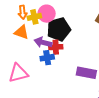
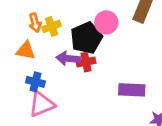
pink circle: (47, 14) -> (106, 22), moved
orange triangle: (22, 32) -> (26, 51), moved
blue cross: (47, 58) -> (35, 82), moved, turned 32

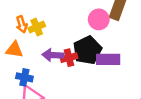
pink circle: (106, 22) -> (99, 19), moved
black pentagon: (86, 38) -> (87, 50), moved
purple rectangle: (132, 90) -> (108, 59), moved

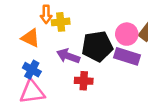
black pentagon: (87, 50) -> (97, 46), moved
red cross: (69, 58) -> (84, 81), moved
purple rectangle: (108, 59) -> (127, 56), moved

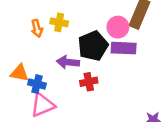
yellow cross: (61, 22) -> (59, 22), moved, turned 30
orange triangle: (30, 38) -> (19, 73), moved

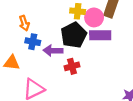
yellow cross: (59, 22) -> (78, 11), moved
blue cross: (37, 84) -> (33, 42), moved

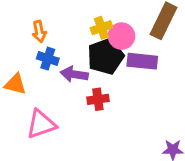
yellow cross: (78, 11) -> (101, 28), moved, turned -32
pink circle: (94, 17) -> (122, 36), moved

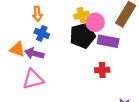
purple arrow: (74, 74) -> (34, 53), moved
red cross: (98, 99) -> (102, 70), moved

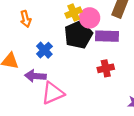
blue cross: (42, 33) -> (44, 50), moved, turned 32
purple arrow: (34, 53) -> (35, 76), moved
pink triangle: (33, 79) -> (53, 93), moved

